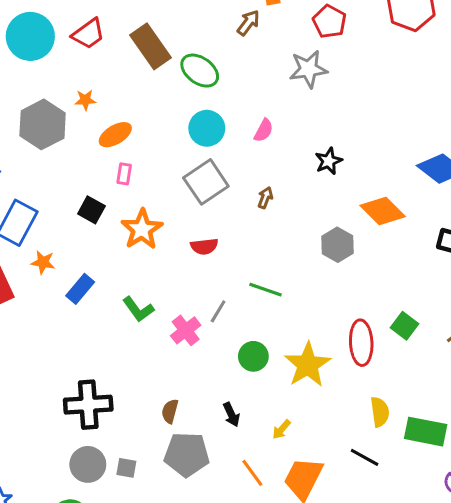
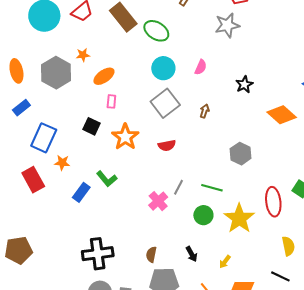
gray hexagon: (337, 245) -> (241, 154), moved
blue rectangle: (80, 289) -> (81, 192), moved
green line: (266, 290) -> (212, 188), moved
green L-shape: (138, 309) -> (107, 179), moved

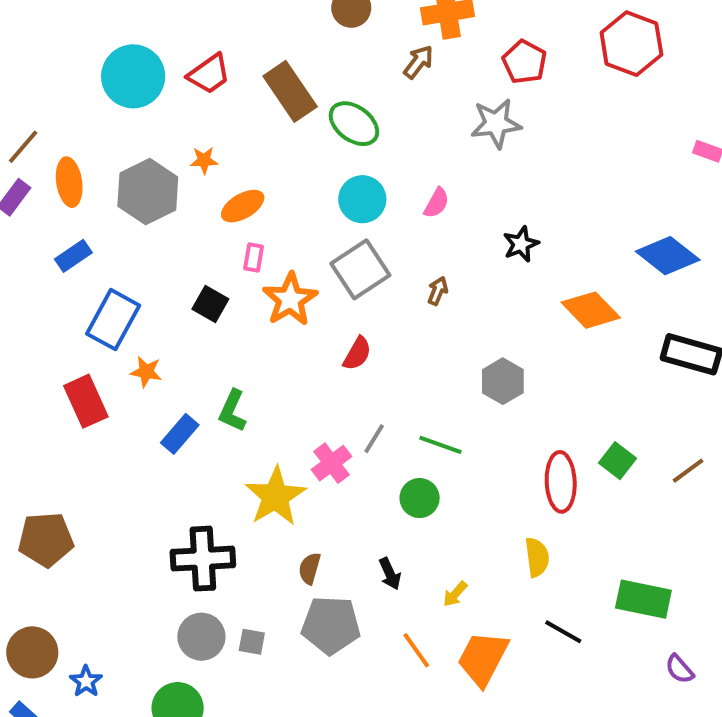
orange star: (125, 137) -> (290, 299), moved
red semicircle: (167, 145) -> (357, 354), turned -54
green L-shape: (107, 179) -> (232, 411), turned 60
yellow star: (239, 218) -> (275, 496), moved
yellow semicircle: (288, 246) -> (537, 557), moved

